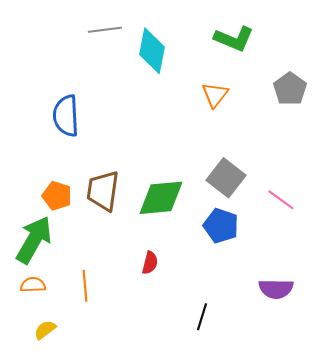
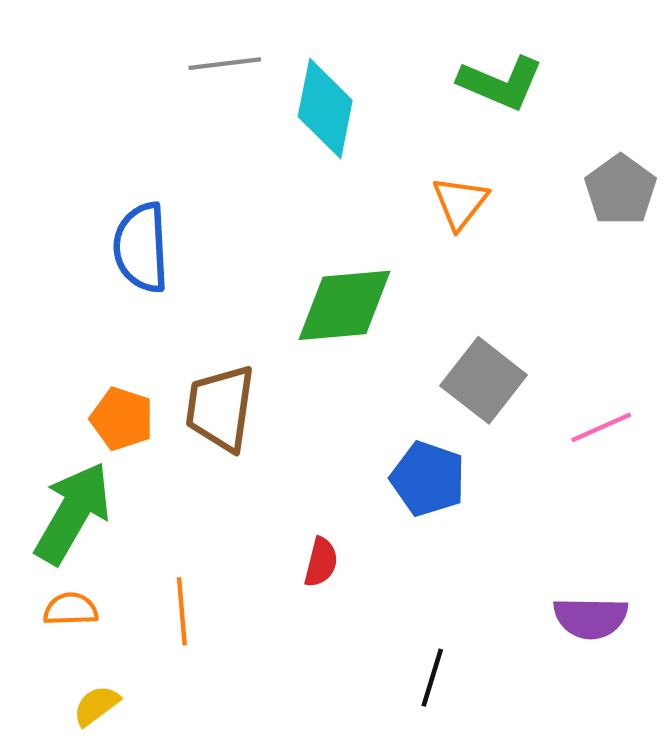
green diamond: (161, 198) -> (344, 305), moved
pink line: (281, 200) -> (601, 427), turned -60
blue pentagon: (221, 226) -> (428, 479), moved

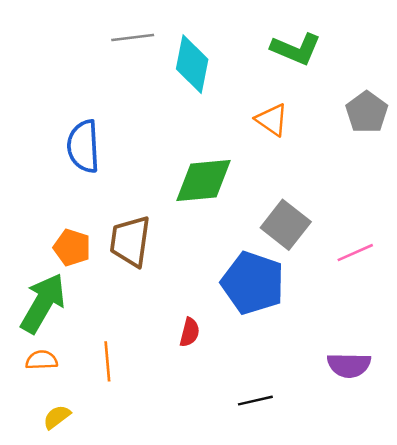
orange triangle: (460, 203) -> (272, 120), turned -33
blue pentagon: (428, 479) -> (253, 283), size x1.4
black line: (432, 678) -> (255, 401), turned 60

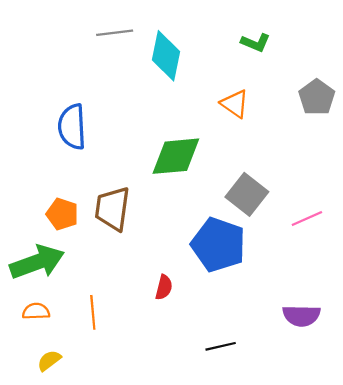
green L-shape: (296, 49) -> (256, 43), size x0.7
green arrow: (43, 303) -> (37, 262), turned 40

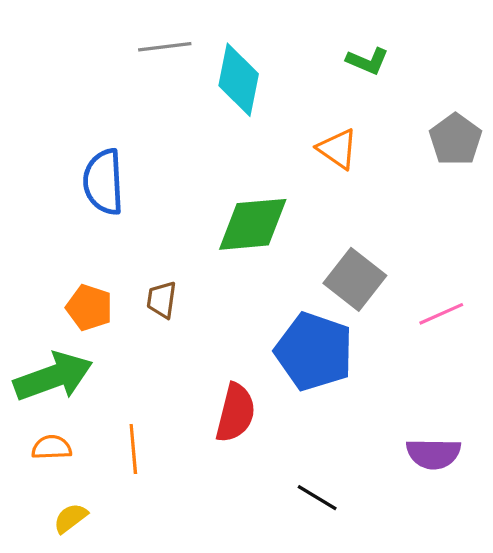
brown trapezoid: (112, 209) -> (162, 300), size x0.6
red semicircle: (164, 287) -> (235, 413), size x1.6
black line: (221, 346) -> (317, 498), turned 44

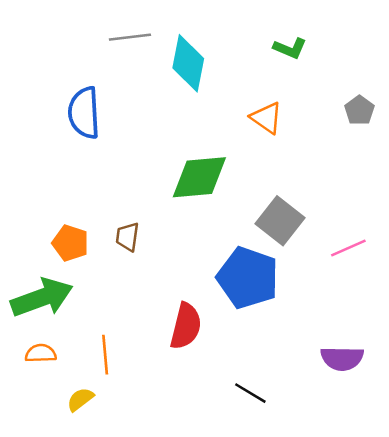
gray pentagon: (455, 139) -> (359, 110), size x0.7
blue semicircle: (103, 182) -> (84, 113), moved
yellow semicircle: (70, 518) -> (80, 399), moved

